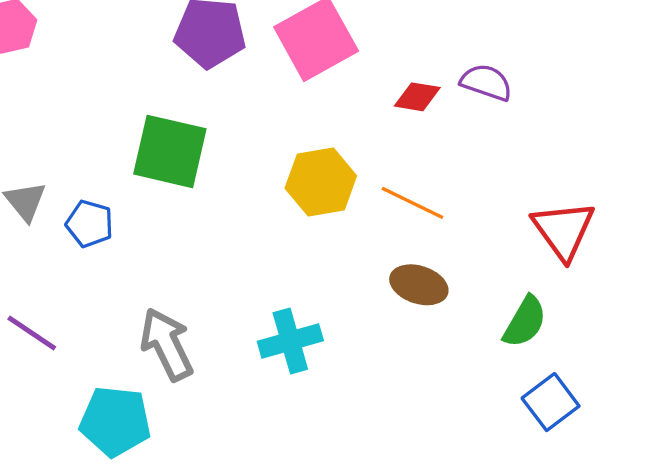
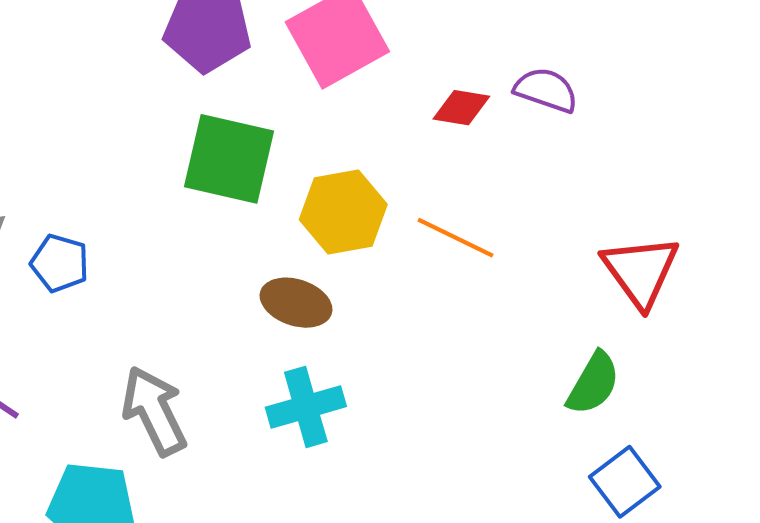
green square: (170, 151) -> (229, 159), moved
brown ellipse: (419, 285) -> (296, 303), moved

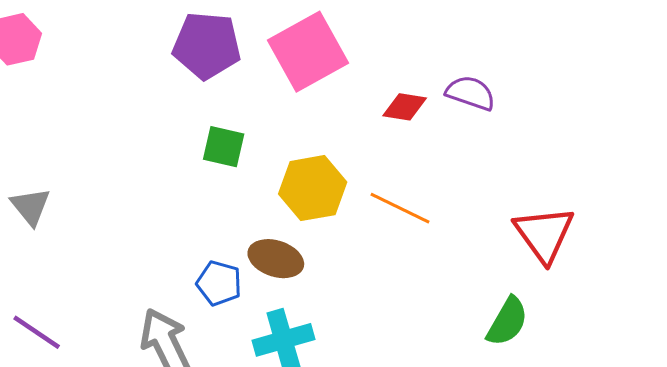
green square: (229, 159) -> (224, 147), size x0.6
blue pentagon: (60, 263) -> (219, 283), moved

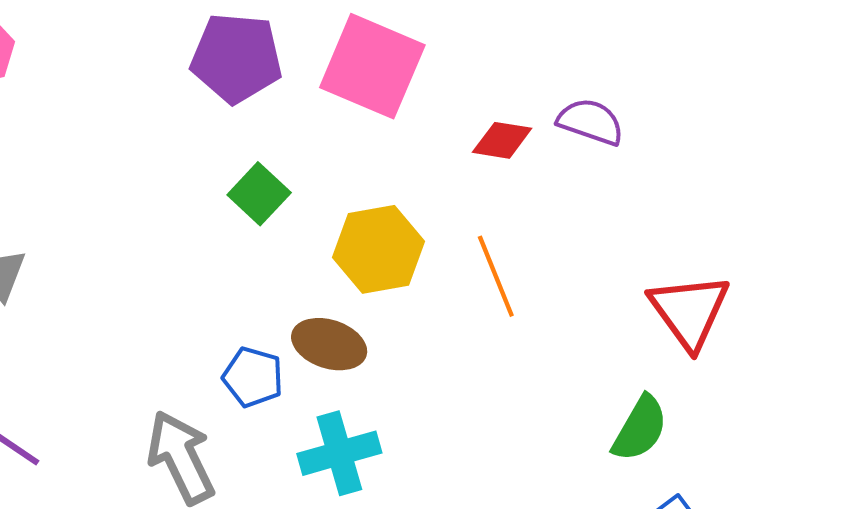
pink square: (308, 52) -> (372, 66), turned -38
green square: (224, 147) -> (259, 194), turned 30
orange line: (400, 208) -> (496, 276), turned 42

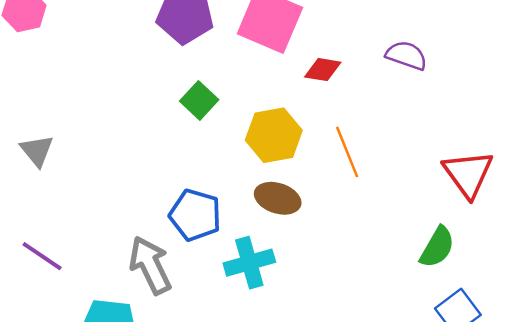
red diamond: (502, 140) -> (323, 70), moved
brown ellipse: (329, 344) -> (278, 198), moved
blue pentagon: (253, 377) -> (195, 215), size x1.4

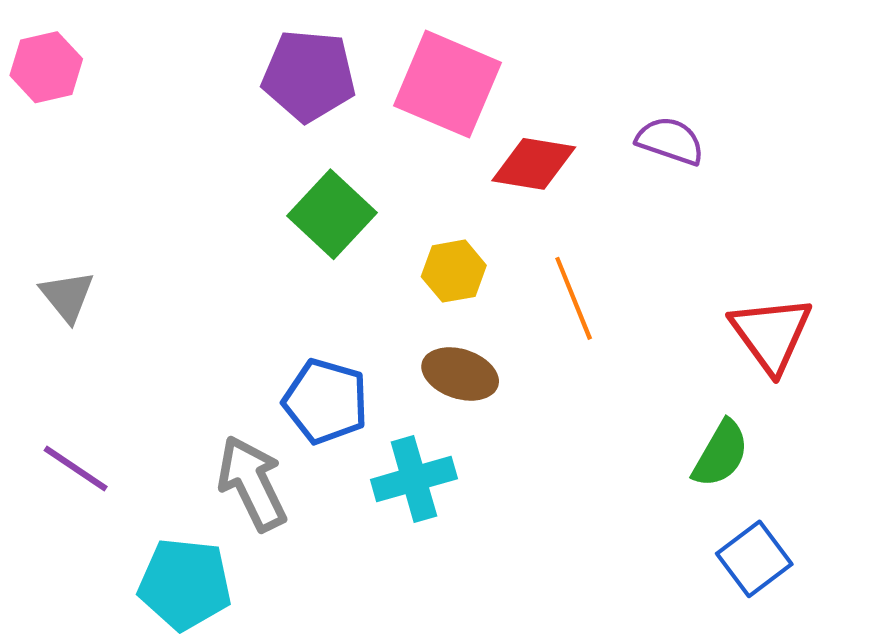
red diamond: (323, 70) -> (534, 164), size x1.4
green square: (199, 100) -> (332, 214), size x1.4
yellow hexagon: (274, 135) -> (454, 271), size x0.7

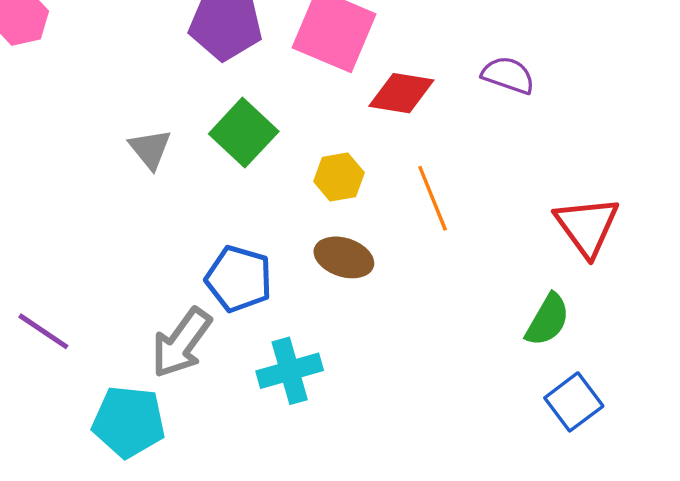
gray triangle: (67, 296) -> (150, 149), moved
cyan cross: (414, 479) -> (290, 371), moved
gray arrow: (252, 483) -> (181, 343), turned -118

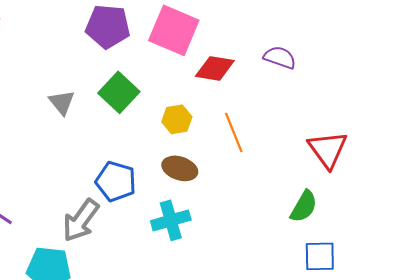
cyan cross: (290, 371) -> (171, 220), moved
blue square: (574, 402) -> (320, 256), turned 36

